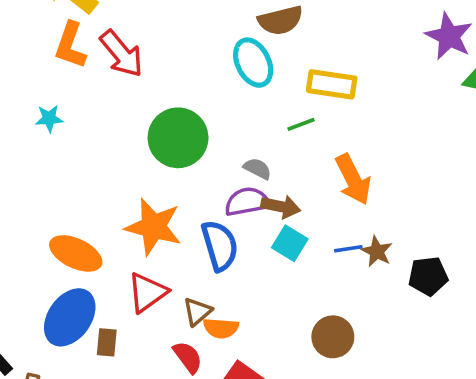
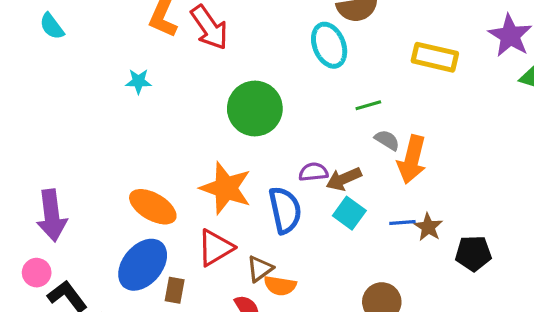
yellow rectangle: (332, 84) -> (435, 57), moved
gray semicircle: (257, 169) -> (387, 140), moved
orange arrow: (353, 179) -> (412, 159), turned 36
purple semicircle: (247, 202) -> (313, 172), size x0.7
brown arrow: (281, 207) -> (344, 179), turned 140

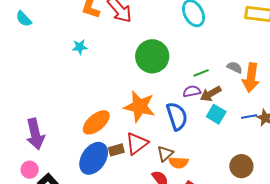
green line: (368, 105) -> (201, 73), moved
orange ellipse: (153, 207) -> (96, 122), turned -64
brown rectangle: (175, 290) -> (116, 150), moved, turned 70

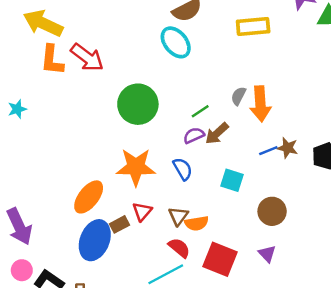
cyan star: (80, 47) -> (17, 109), moved
gray semicircle: (235, 67) -> (238, 96), turned -77
cyan square: (216, 114) -> (232, 180), moved
blue semicircle: (177, 116) -> (183, 169), size x0.7
red triangle: (137, 143) -> (142, 211), size x0.7

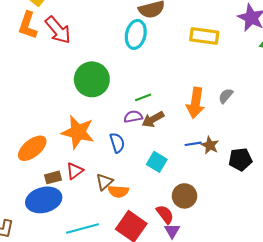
cyan ellipse: (176, 42) -> (136, 34), turned 40
gray semicircle: (238, 96) -> (226, 96), moved
blue ellipse: (95, 240) -> (44, 200), moved, turned 40
red semicircle: (179, 248) -> (165, 214), moved

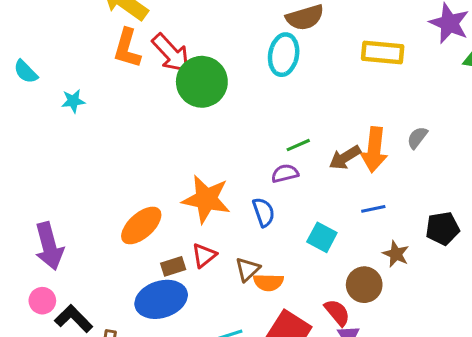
green circle: (92, 79) -> (202, 82), moved
brown arrow: (153, 119) -> (345, 158), moved
brown star: (210, 145) -> (396, 254), moved

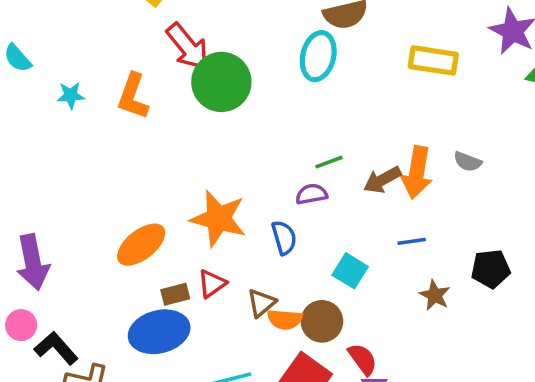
orange L-shape: (127, 48) -> (133, 96), moved
gray semicircle: (417, 138) -> (468, 162), turned -110
brown circle: (364, 285) -> (322, 321), moved

